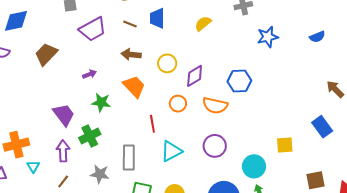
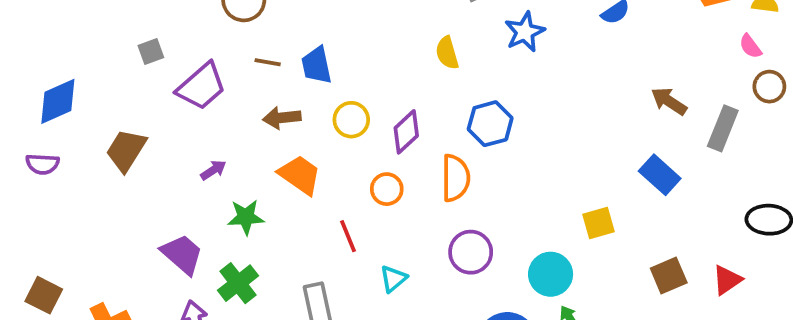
blue trapezoid: (157, 18) -> (317, 65), moved
yellow semicircle: (203, 24) -> (447, 53), moved, turned -54
orange semicircle: (215, 105) -> (456, 178), turned -90
cyan triangle: (171, 151) -> (393, 279), size x0.7

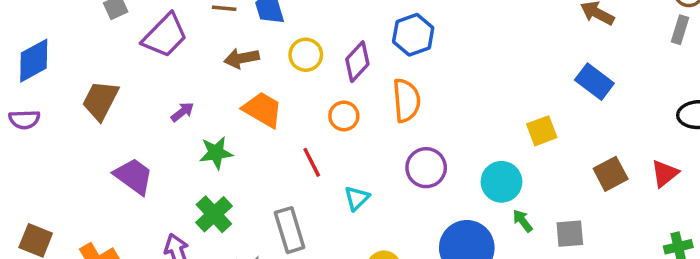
blue hexagon: (490, 124) -> (413, 35), moved
gray rectangle: (723, 128) -> (680, 30), moved, size x0.7
purple trapezoid: (182, 254) -> (134, 176), moved

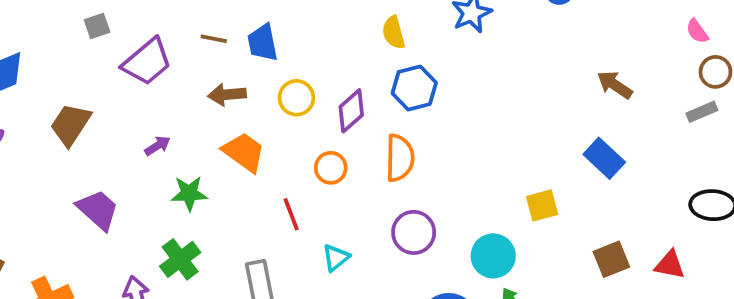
gray rectangle: (680, 30) -> (702, 112), turned 44
red triangle: (665, 173) -> (670, 265), turned 44

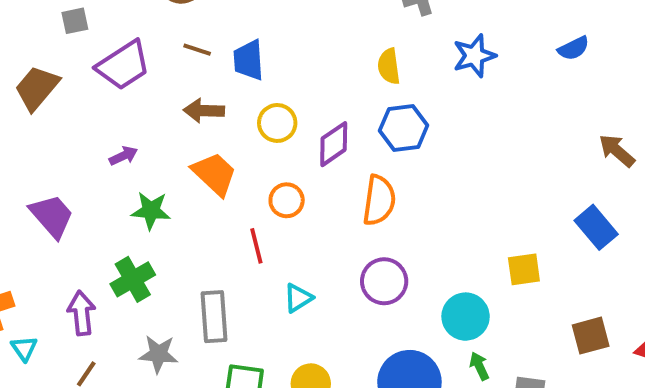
brown trapezoid: (70, 124) -> (37, 88), moved
orange circle: (331, 168) -> (287, 200), moved

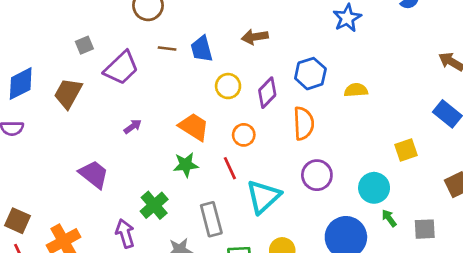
yellow semicircle: (389, 66) -> (356, 90), moved, turned 105
brown arrow: (204, 111) -> (255, 37), moved
green star: (151, 211) -> (186, 165), moved
cyan triangle: (298, 298) -> (263, 197), size x1.8

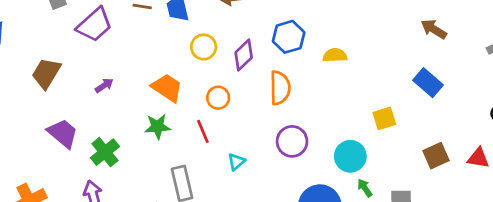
brown trapezoid: (68, 93) -> (46, 73), moved
cyan triangle: (263, 197) -> (236, 162), size x0.5
green cross: (154, 205) -> (105, 152), moved

